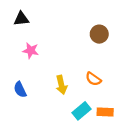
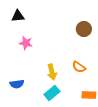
blue semicircle: (20, 90) -> (17, 84), moved, turned -72
cyan rectangle: (81, 111) -> (52, 93), moved

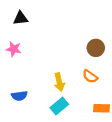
brown circle: (84, 29) -> (96, 48), moved
pink star: (26, 43) -> (14, 49), moved

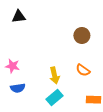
brown circle: (96, 48) -> (82, 35), moved
pink star: (14, 49) -> (12, 66), moved

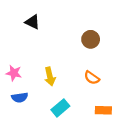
black triangle: (19, 17) -> (32, 22), moved, turned 32
yellow arrow: (55, 75) -> (50, 77), moved

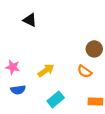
brown circle: (91, 39) -> (94, 49), moved
yellow arrow: (50, 77) -> (46, 70), turned -112

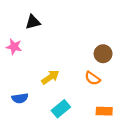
black triangle: (30, 20) -> (33, 22), turned -40
pink star: (13, 67) -> (14, 47), moved

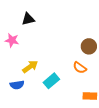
yellow arrow: (50, 77) -> (30, 67), moved
cyan rectangle: (61, 109) -> (51, 81), moved

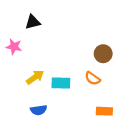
cyan rectangle: (51, 81) -> (61, 83), moved, turned 42
blue semicircle: (17, 85) -> (39, 110), moved

